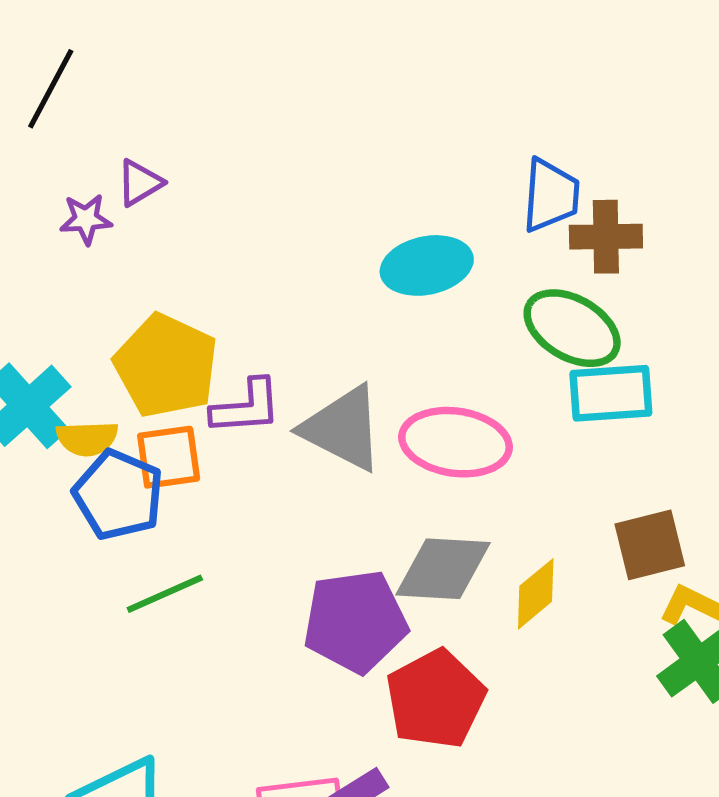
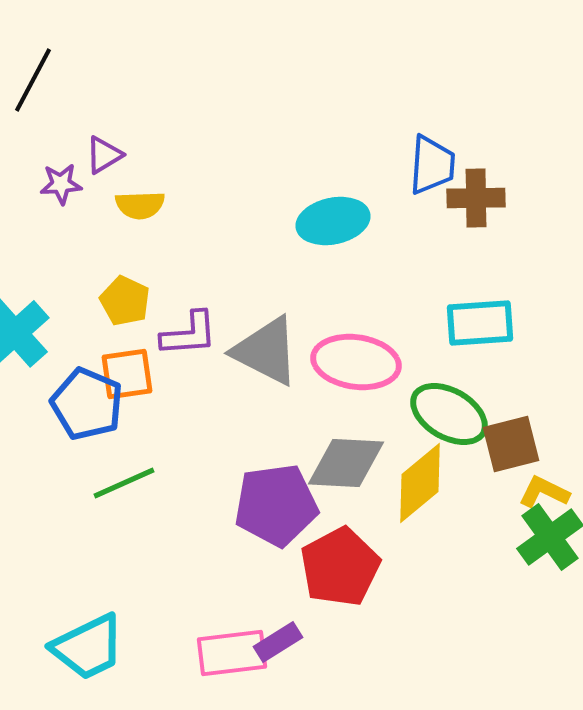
green ellipse: (572, 328) -> (449, 414), moved
yellow pentagon: (166, 366) -> (125, 301), size x0.6
yellow semicircle: (87, 438) -> (140, 205), moved
yellow diamond: (536, 594) -> (420, 483), size x1.4

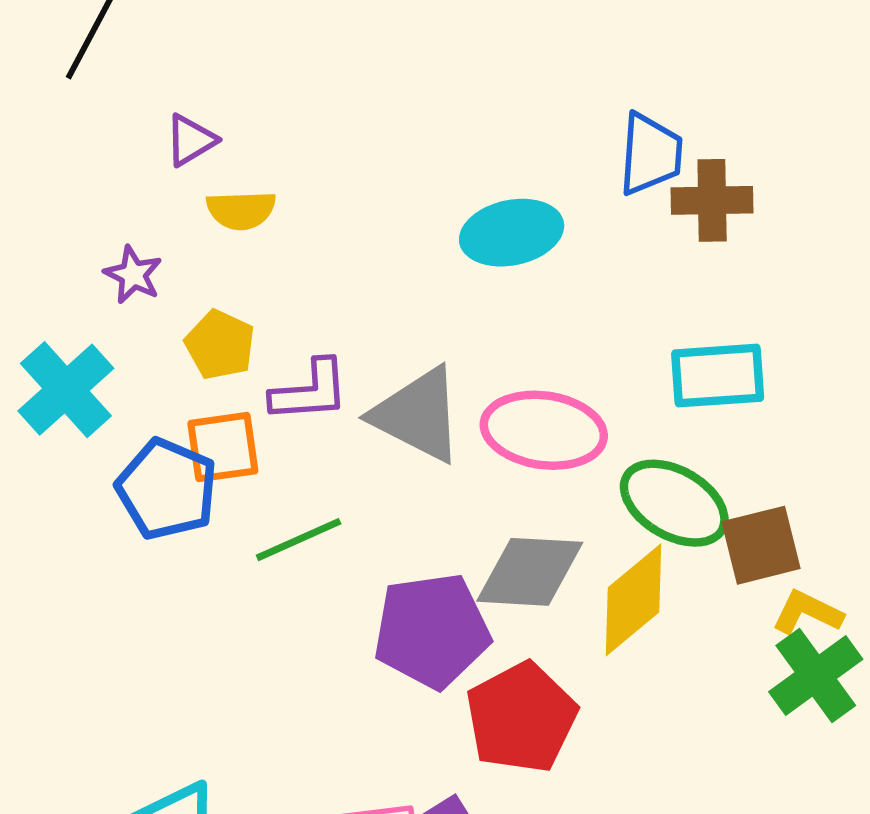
purple star: (61, 184) -> (133, 275), moved, turned 30
green line: (124, 483) -> (299, 540), moved

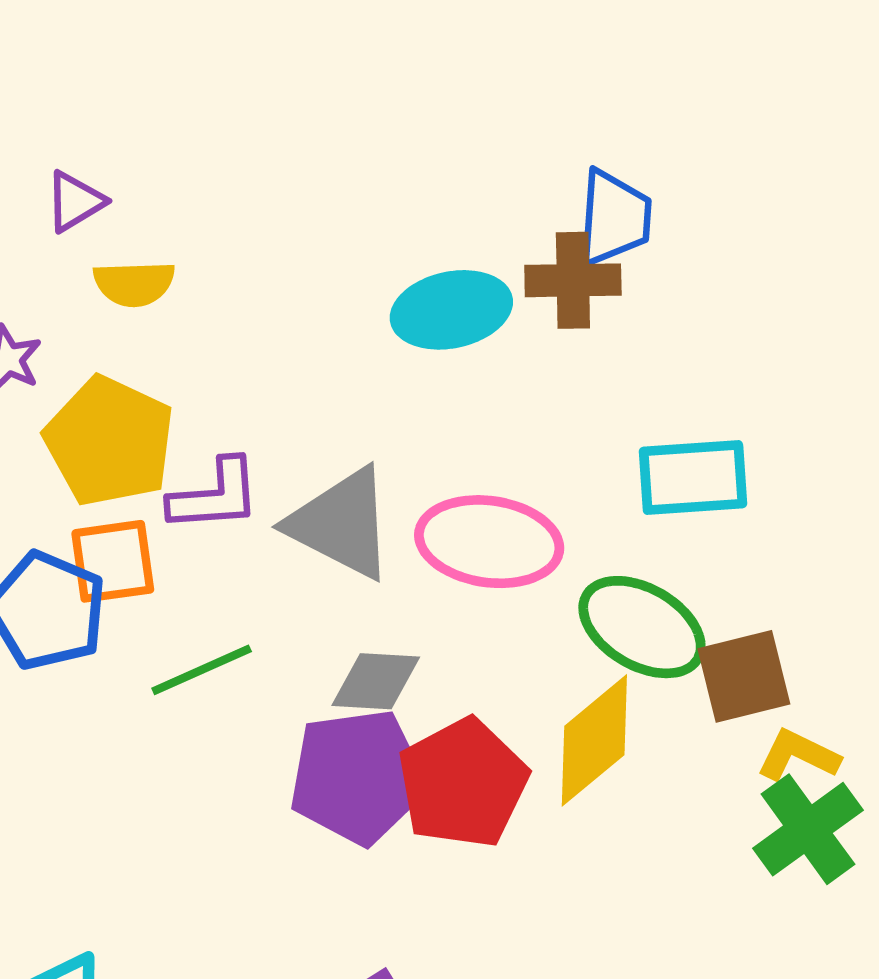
brown cross: (712, 200) -> (573, 280), moved
yellow pentagon: (220, 345) -> (110, 441), size x1.6
gray diamond: (530, 572) -> (376, 681), moved, size x0.7
red pentagon: (521, 718) -> (463, 783), moved

